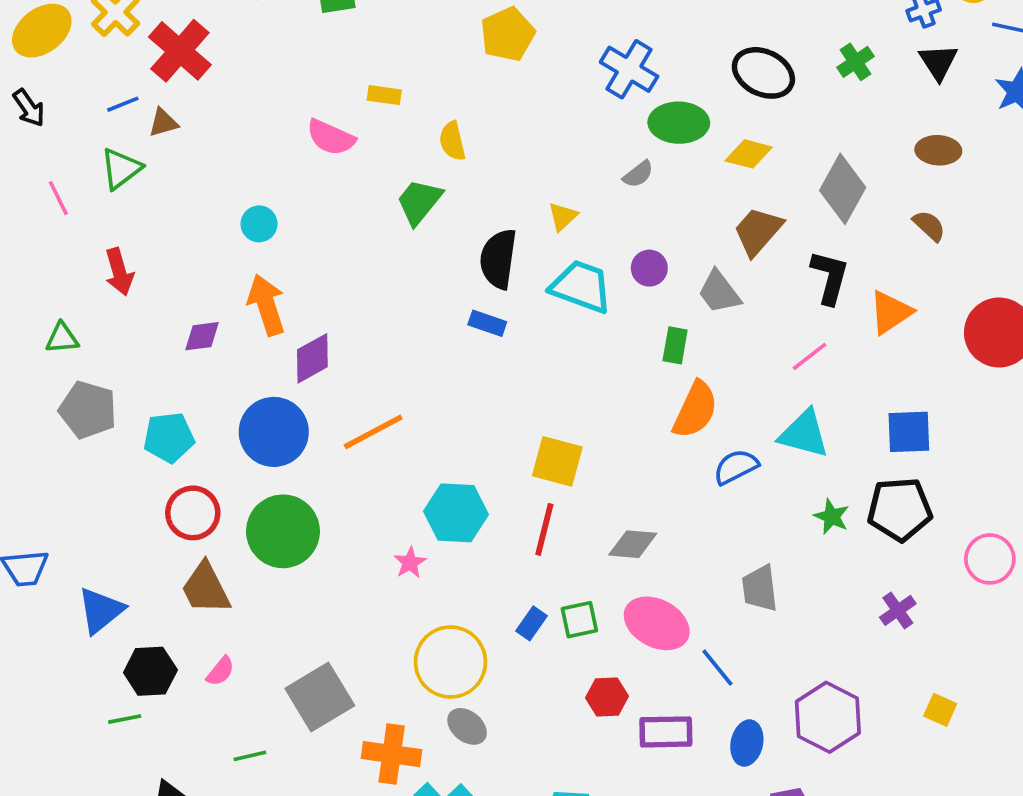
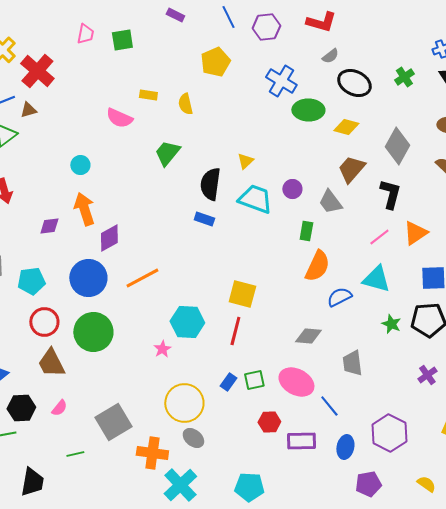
yellow semicircle: (452, 141) -> (185, 104), moved
gray semicircle: (638, 174) -> (330, 56), moved
orange triangle: (890, 312) -> (415, 233), moved
gray diamond: (633, 544) -> (308, 336), moved

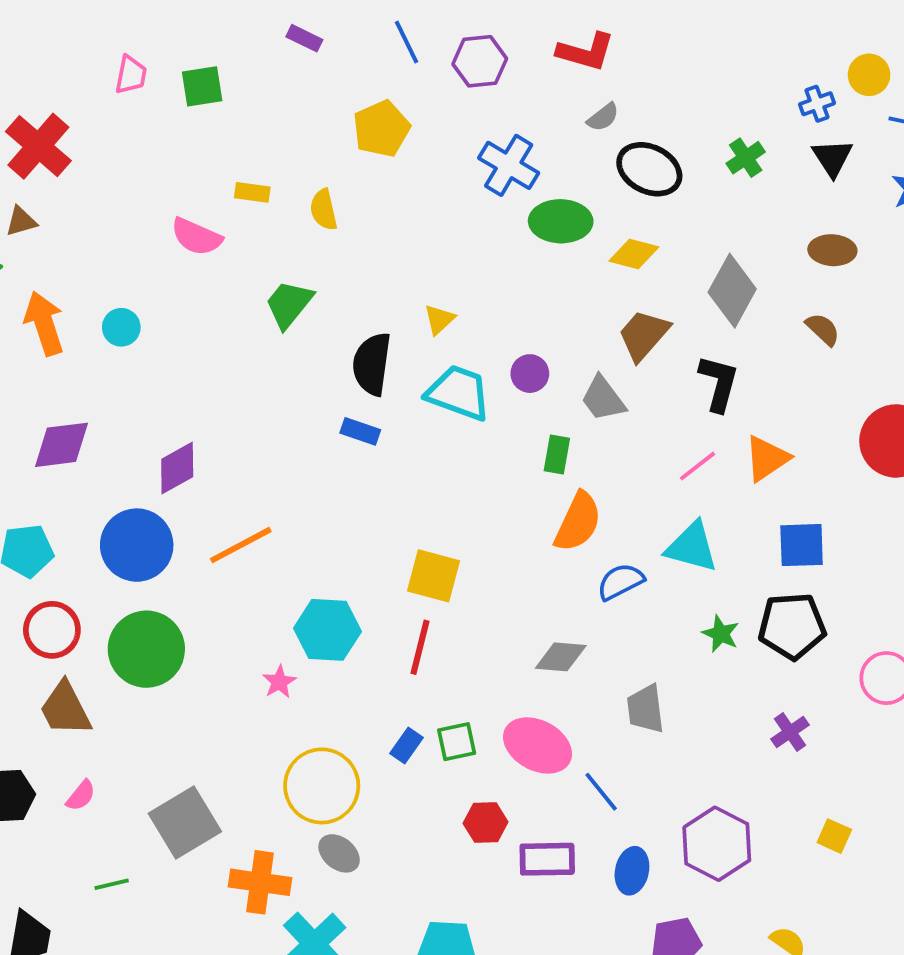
orange arrow: (84, 209) -> (44, 323), moved
purple diamond: (49, 226) -> (62, 445), size x1.5

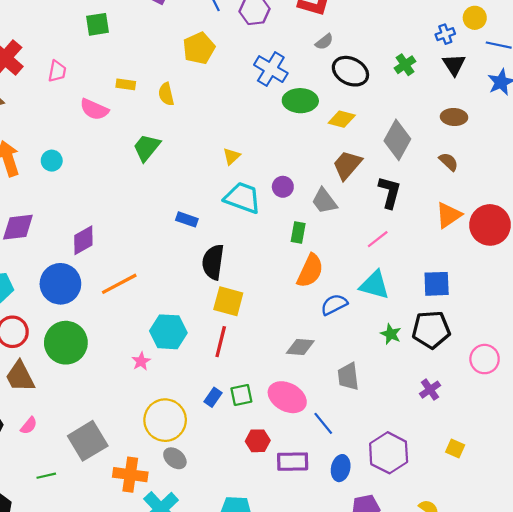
pink trapezoid: (131, 75) -> (57, 71), moved
black semicircle: (372, 364) -> (213, 262), moved
orange triangle: (767, 458) -> (449, 215), moved

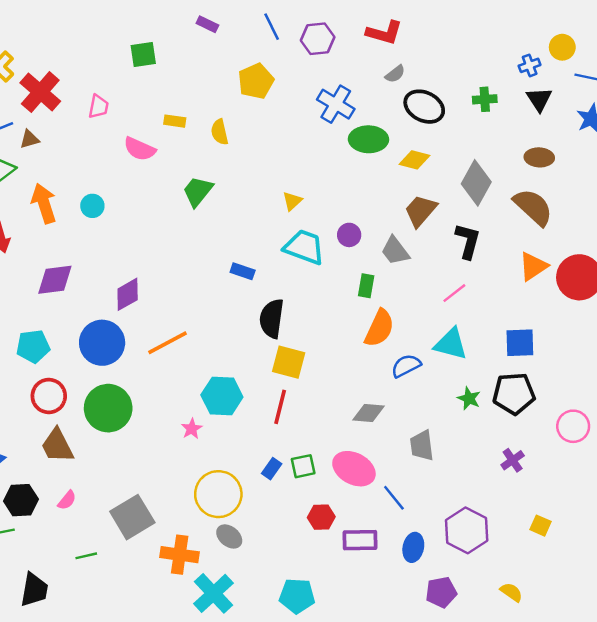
green cross: (405, 65) -> (485, 99), turned 30
brown semicircle: (449, 162) -> (533, 207), size x1.8

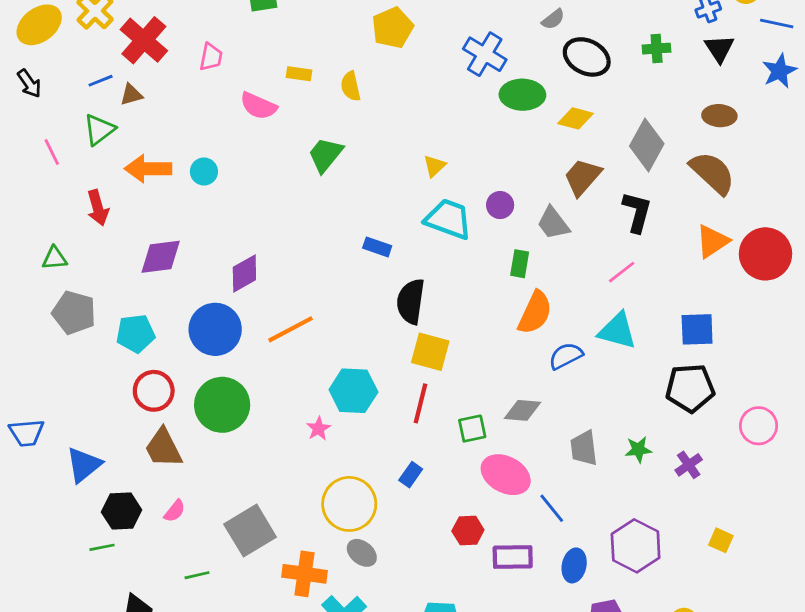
orange arrow: (44, 203) -> (148, 169), turned -72
green star: (469, 398) -> (638, 449), moved, turned -30
green square: (303, 466) -> (472, 429), moved

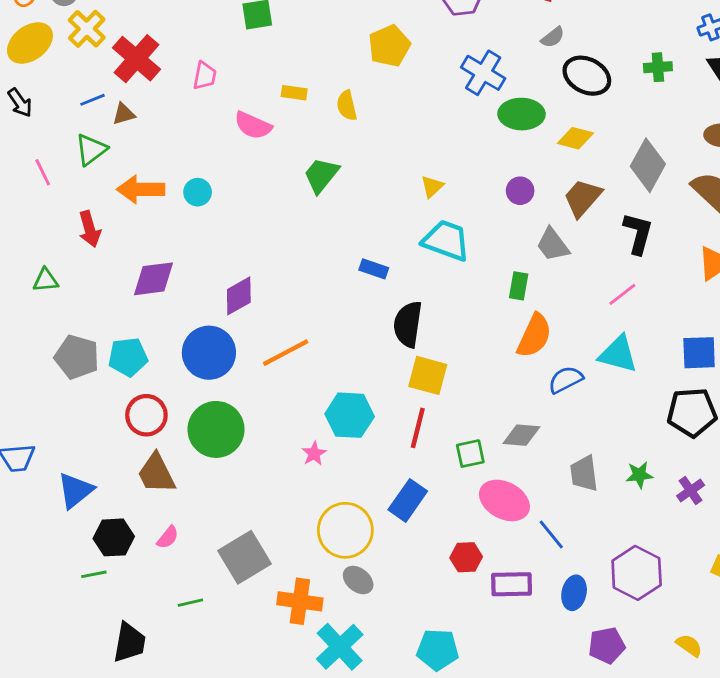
purple circle: (500, 205) -> (520, 191), moved
gray pentagon: (74, 313) -> (77, 357), moved
blue rectangle: (411, 475) -> (408, 500), size x1.6

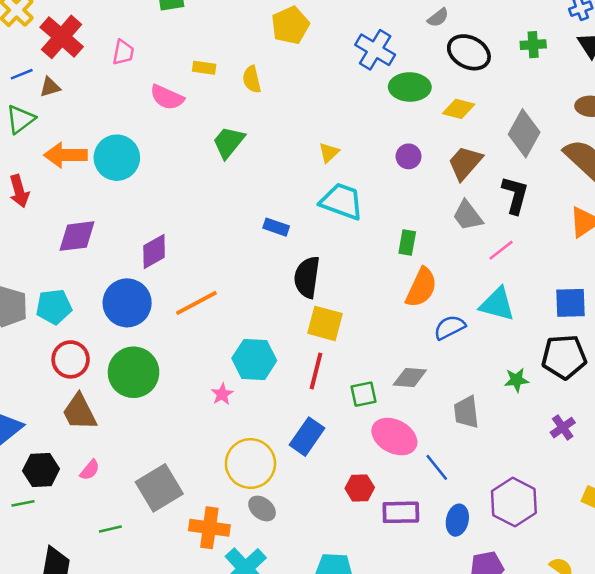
cyan circle: (198, 192) -> (117, 158), size x1.8
gray trapezoid: (553, 245) -> (468, 216), moved
green star: (639, 475) -> (516, 380), moved

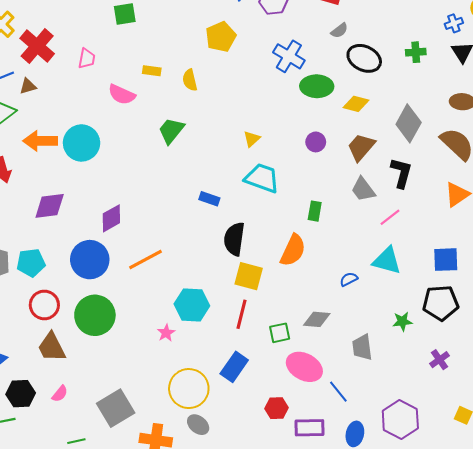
orange semicircle: (421, 287) -> (293, 250), moved
blue semicircle: (450, 327) -> (349, 279), size x0.7

